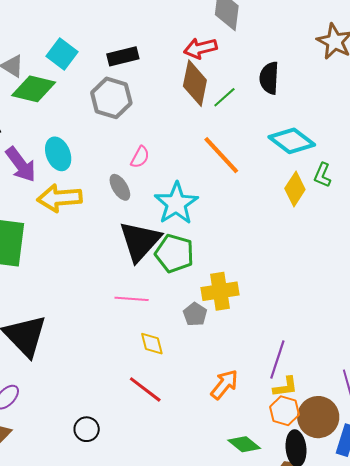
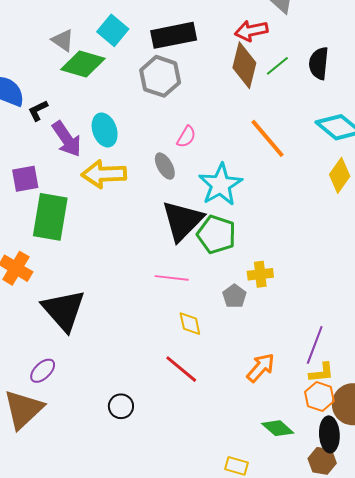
black rectangle: (123, 56) -> (174, 35), size x1.4
green line: (224, 97) -> (277, 66), moved
yellow cross: (220, 291) -> (260, 274), size x0.7

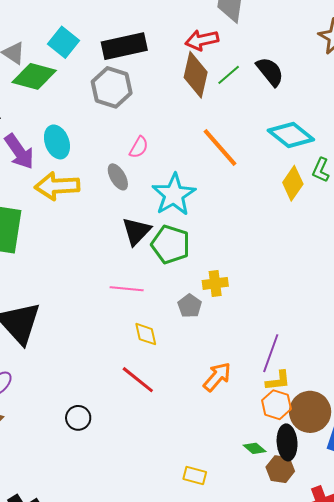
black semicircle: (319, 63) -> (270, 72), turned 136
black triangle: (182, 221) -> (136, 231), size x0.7
green diamond: (278, 428) -> (255, 448), moved, size x0.7

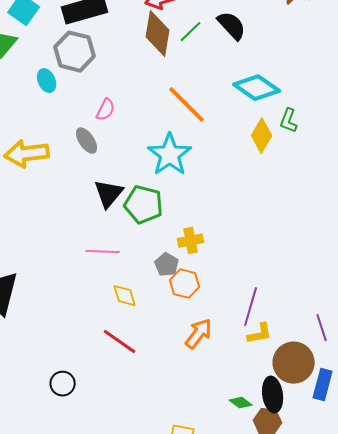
cyan ellipse: (57, 142) -> (47, 81), moved, size x0.7
cyan star: (174, 195) -> (170, 155), moved
orange hexagon: (276, 405) -> (185, 284), moved

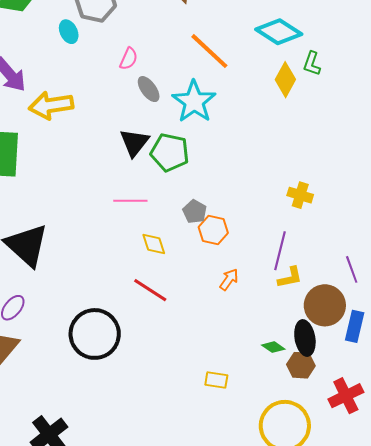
gray ellipse: (87, 141) -> (149, 89), moved
yellow cross: (191, 241) -> (300, 195), moved, turned 30
orange arrow: (199, 334) -> (229, 280), size x0.7
black circle: (63, 384) -> (95, 334), size x2.0

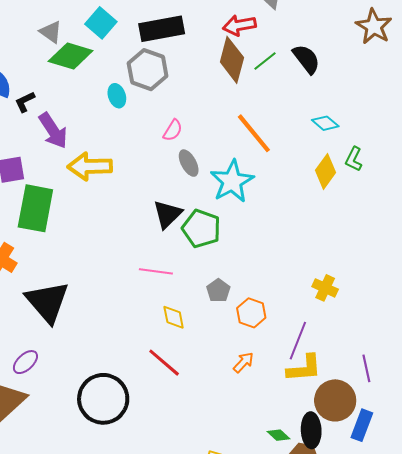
cyan diamond: (279, 32) -> (325, 123), size x0.6
orange hexagon: (213, 230) -> (251, 313), moved
yellow L-shape: (290, 277) -> (304, 368), size x1.4

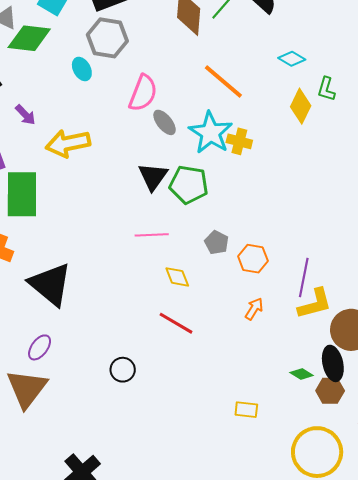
pink semicircle: (173, 130) -> (143, 93), size x1.6
purple arrow: (53, 131) -> (25, 115), size x0.6
yellow cross: (325, 288) -> (239, 141), moved
black circle: (103, 399) -> (123, 370), size x0.5

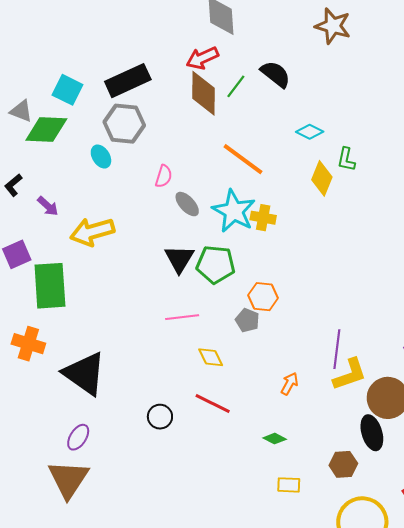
pink semicircle: (143, 93) -> (164, 176), size x0.6
orange hexagon: (253, 259) -> (263, 297), moved
black circle: (123, 370) -> (160, 417), moved
green diamond: (302, 374) -> (275, 439), moved
brown hexagon: (330, 391) -> (343, 464), moved

